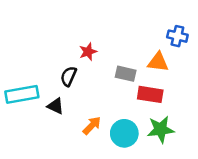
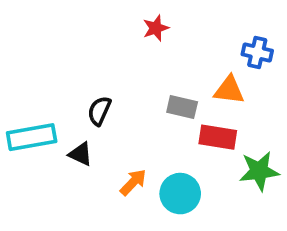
red star: (88, 52) -> (156, 28), moved
green star: (161, 129) -> (259, 171), moved

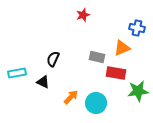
orange triangle: (229, 90) -> (122, 48), turned -30
cyan rectangle: (32, 137) -> (17, 73), size x0.7

